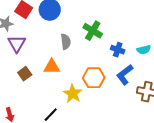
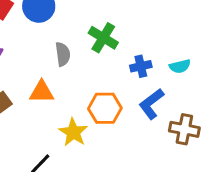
blue cross: (118, 50) -> (141, 66), turned -32

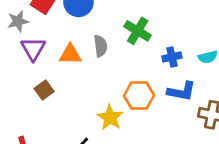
orange triangle: (42, 92) -> (70, 54), moved
blue L-shape: (151, 104) -> (182, 91), turned -132

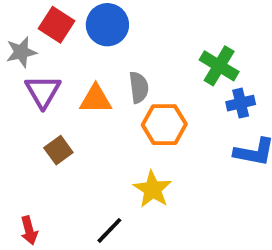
green cross: (138, 31) -> (219, 66), moved
orange hexagon: (139, 95) -> (164, 125), moved

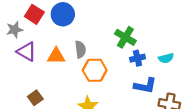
purple triangle: (43, 91) -> (27, 52), turned -30
brown square: (58, 150) -> (35, 98), moved

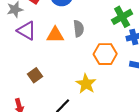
green cross: (125, 37) -> (122, 17), turned 30
orange hexagon: (95, 70) -> (105, 54), moved

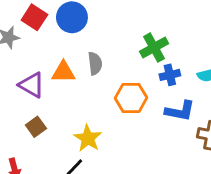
purple triangle: (27, 31) -> (32, 85), moved
yellow star: (86, 84) -> (88, 138), moved

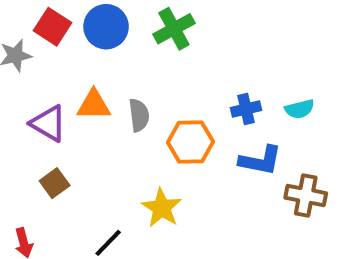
green cross: (154, 48) -> (174, 29), moved
gray semicircle: (95, 63) -> (139, 115), moved
yellow star: (88, 138) -> (162, 208), moved

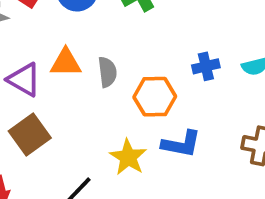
blue L-shape: (260, 161) -> (181, 144), moved
brown square: (55, 183) -> (30, 135), size x1.5

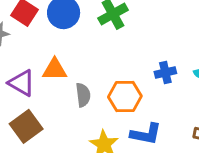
gray semicircle: (107, 72) -> (83, 95), moved

